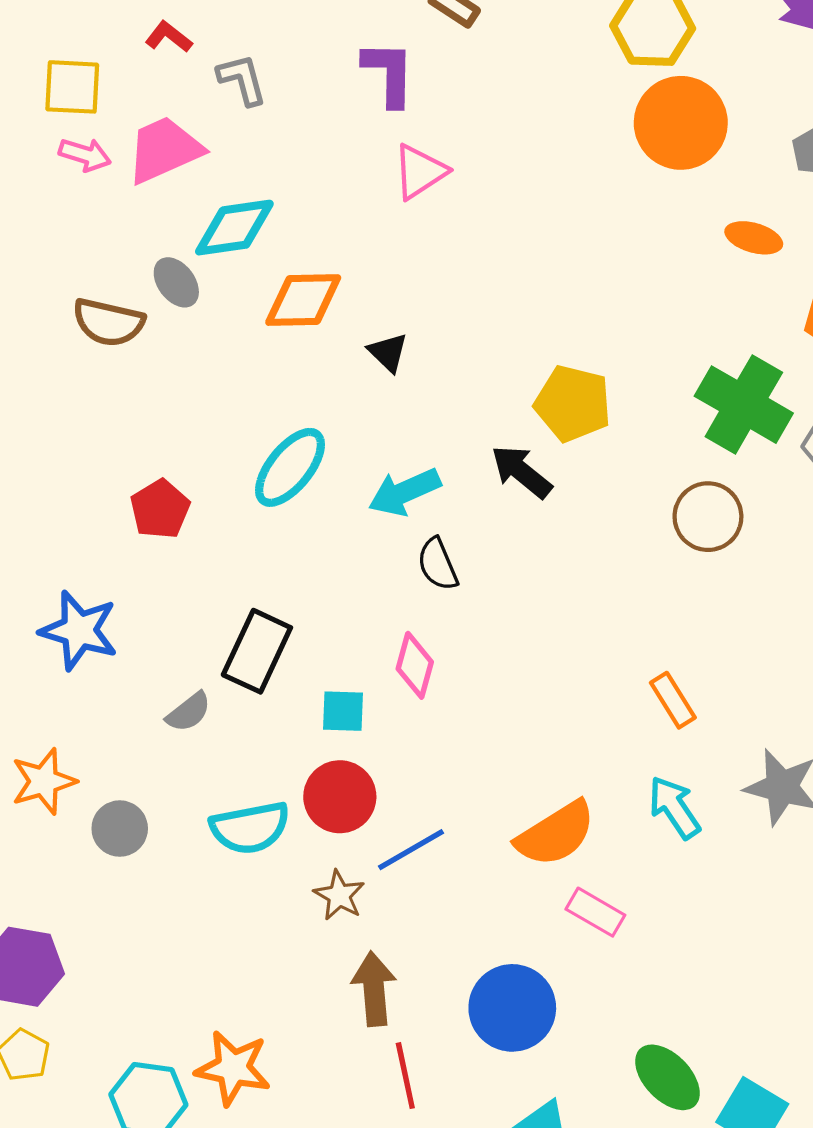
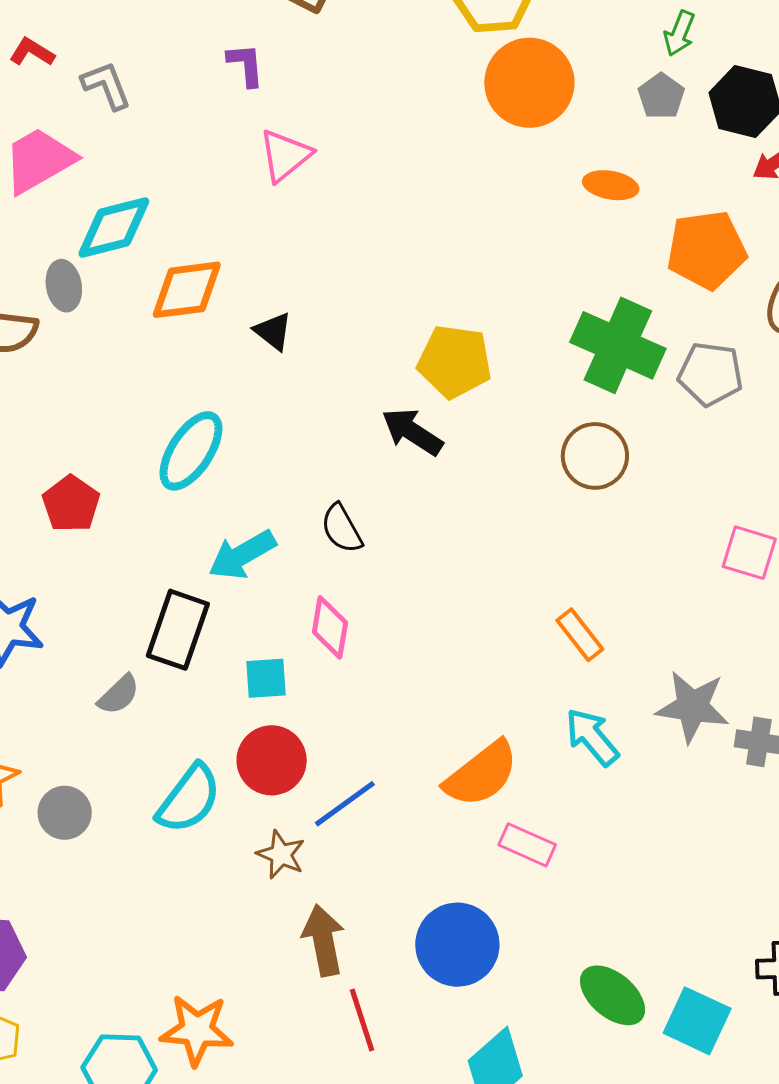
purple L-shape: (389, 73) -> (246, 65), size x0.7
gray ellipse: (176, 282) -> (64, 286), turned 33
cyan arrow: (405, 492) -> (242, 555), moved
cyan semicircle: (250, 828) -> (189, 799), turned -36

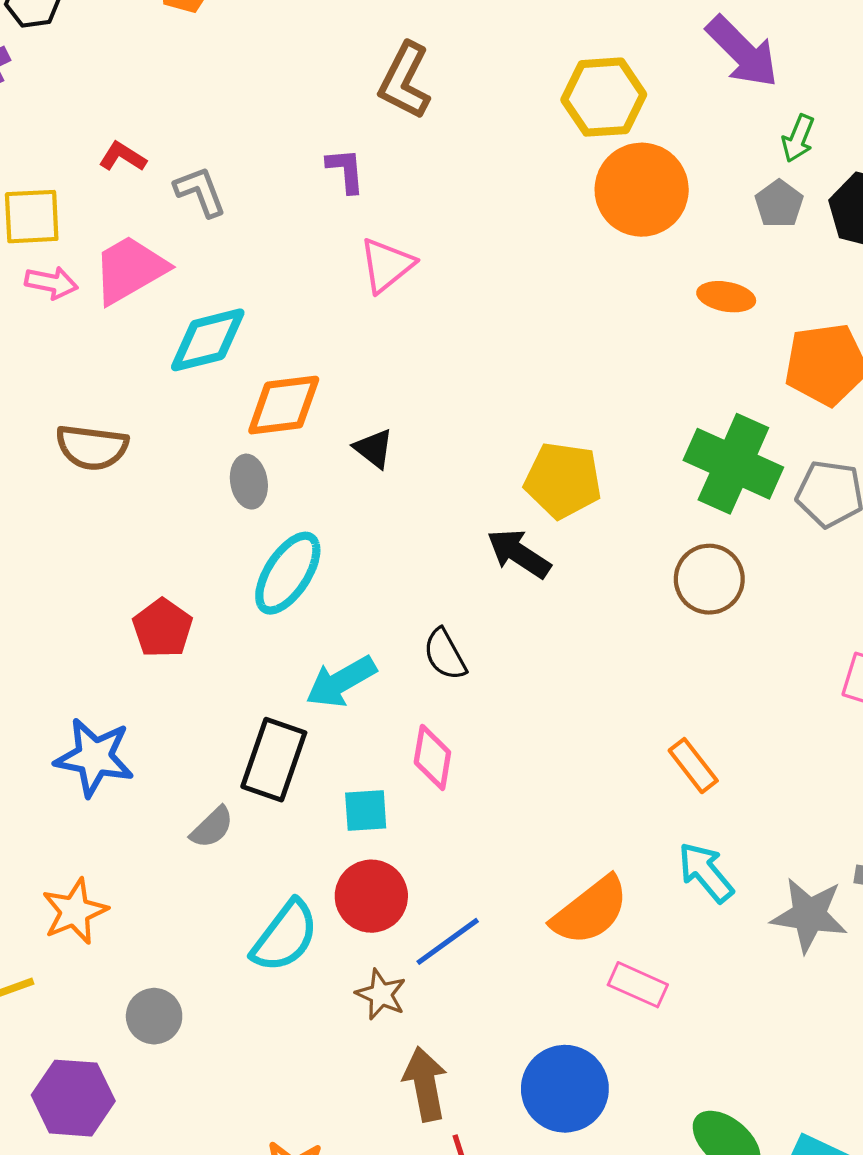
gray ellipse: (64, 286) -> (249, 482), moved
gray star: (693, 707) -> (809, 915), moved
gray circle: (65, 813) -> (154, 1016), moved

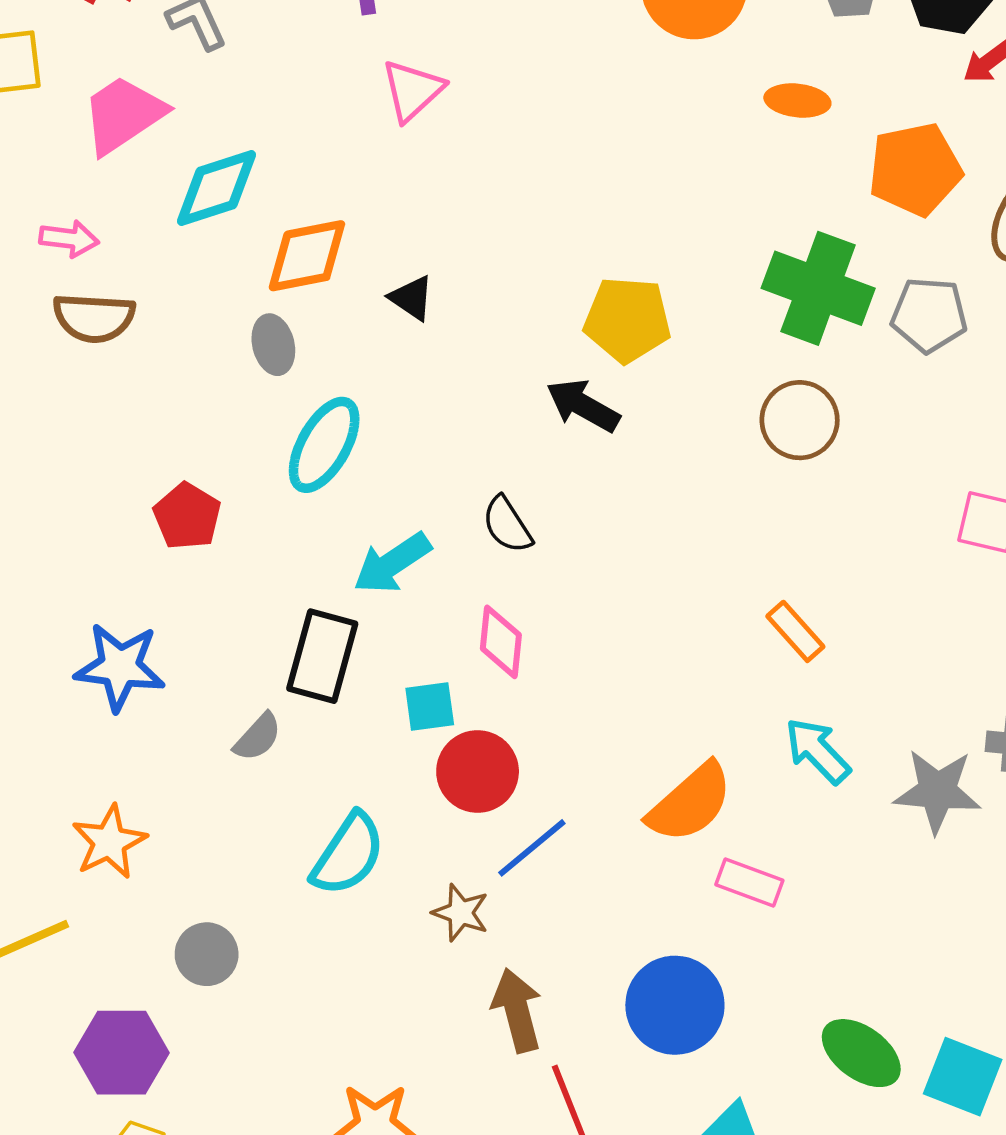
pink arrow: (51, 283) -> (69, 239), moved
red circle: (371, 896) -> (478, 772), moved

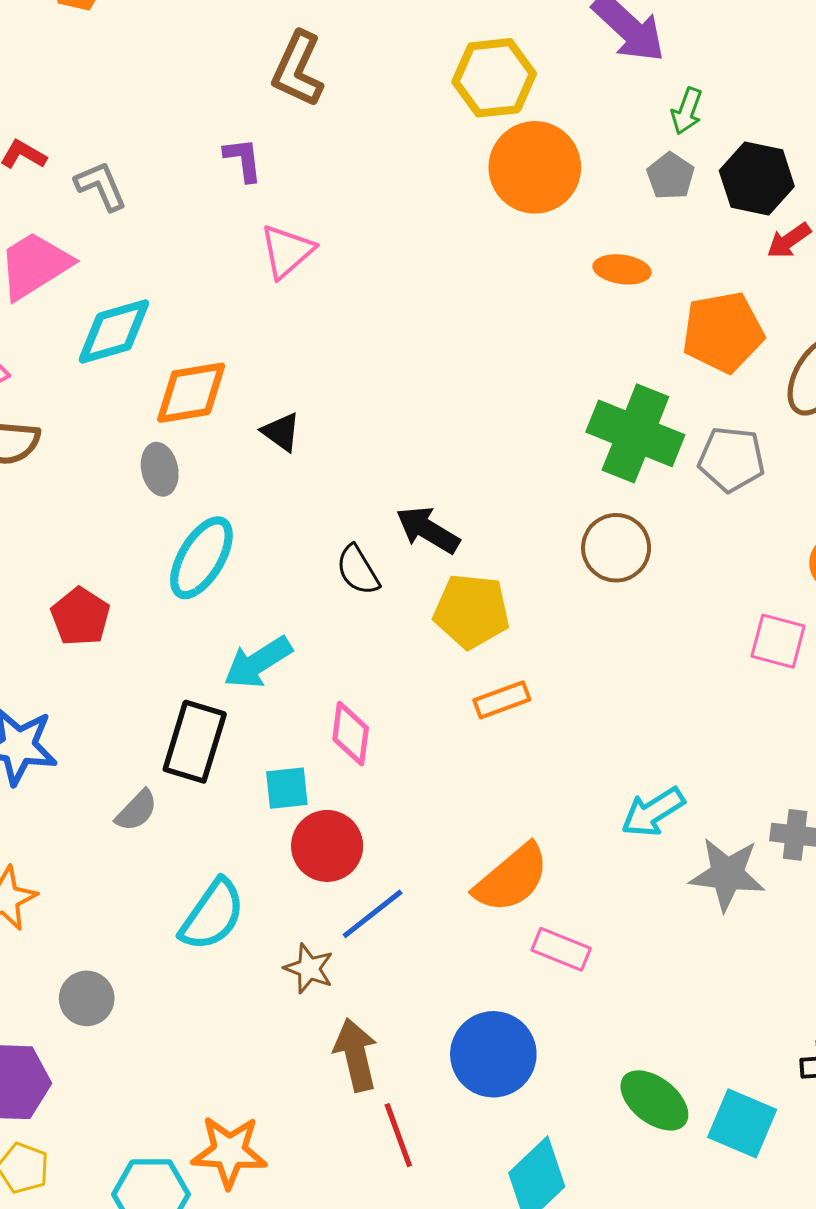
yellow pentagon: (627, 320) -> (471, 611), moved
black semicircle: (507, 525) -> (358, 570), moved
orange rectangle: (795, 631) -> (502, 700), moved, turned -70
cyan arrow: (818, 751) -> (653, 812), moved, turned -80

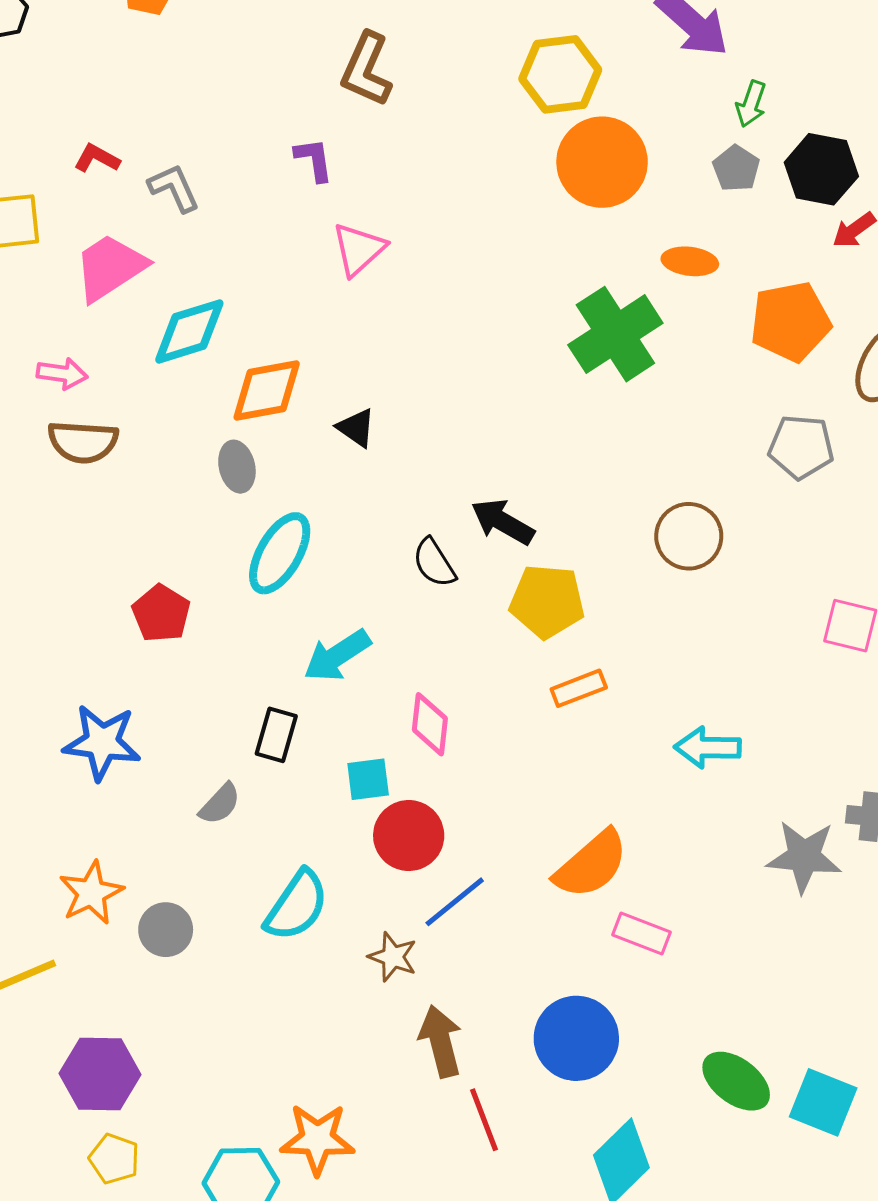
green cross: (635, 433) -> (615, 334), moved, turned 36
black rectangle: (195, 742) -> (276, 735), size x0.7
cyan arrow: (653, 812) -> (708, 748), moved, turned 34
gray circle: (87, 998) -> (166, 930), moved

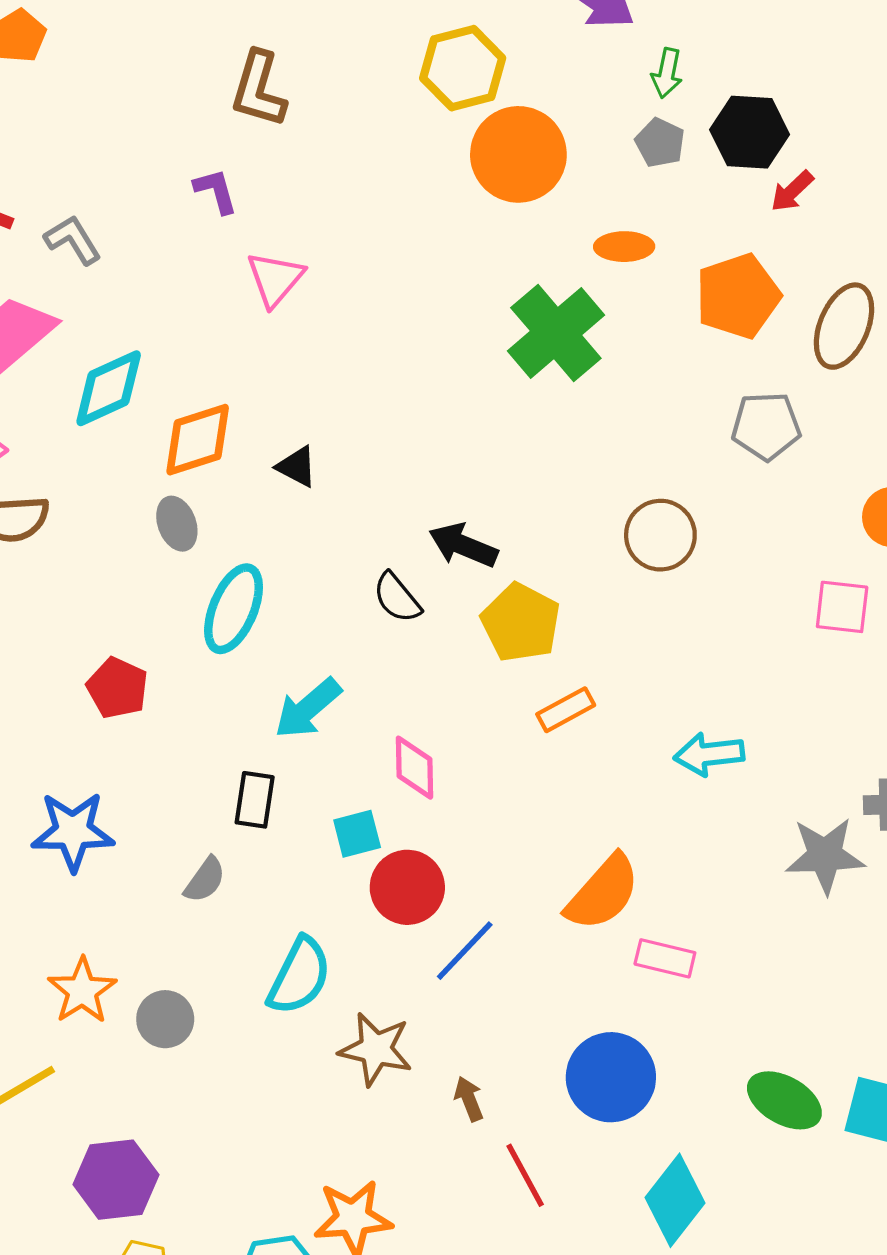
yellow pentagon: (547, 601) -> (521, 623), turned 30
brown star: (393, 957) -> (376, 1049), moved, size x1.4
brown arrow: (441, 1041) -> (469, 1099), size x0.6

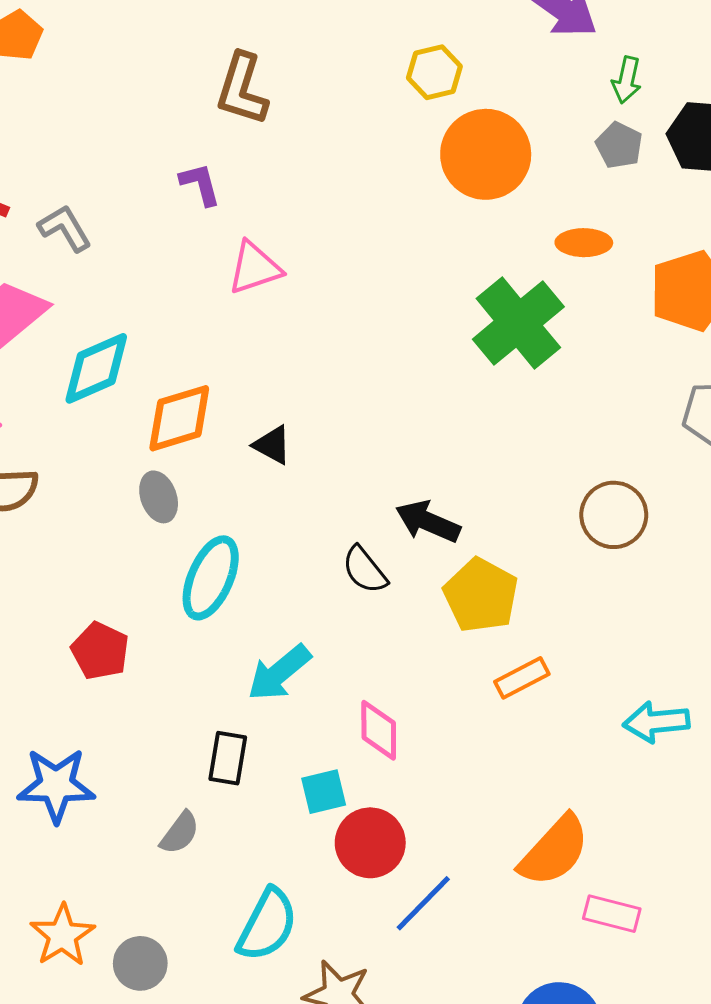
yellow hexagon: (463, 68) -> (434, 72), size x0.7
pink triangle: (275, 279) -> (255, 268), turned 30

